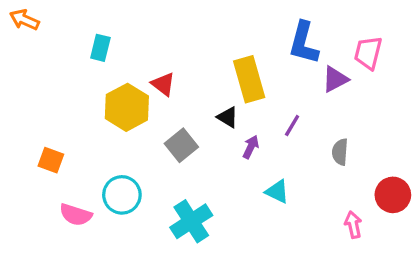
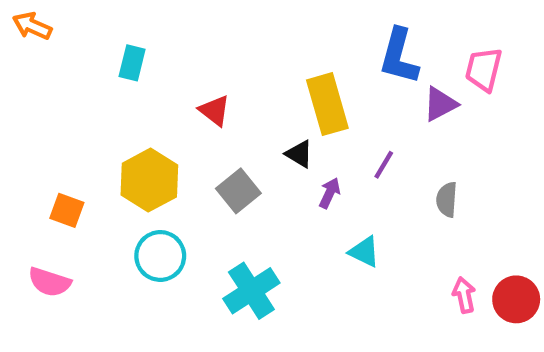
yellow hexagon: (127, 107) -> (149, 180), moved
red circle: (393, 195) -> (516, 299), moved
pink semicircle: (76, 215) -> (50, 282), moved

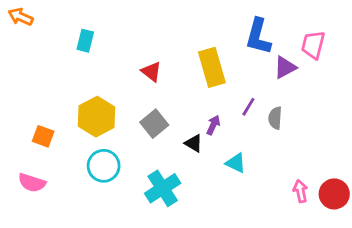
red triangle: (214, 111) -> (151, 72), moved
black triangle: (299, 154) -> (194, 143), moved
gray semicircle: (447, 200) -> (275, 118), moved

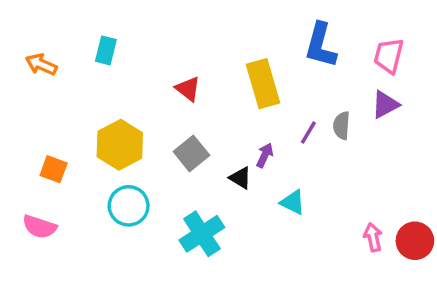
orange arrow: (21, 17) -> (41, 64), moved
purple triangle: (285, 67) -> (385, 105), moved
gray semicircle: (275, 118) -> (342, 126), moved

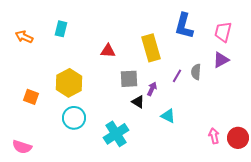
red triangle: (188, 89) -> (108, 51), turned -35
gray square: (191, 153) -> (129, 79), moved, turned 36
pink semicircle: (40, 227) -> (22, 147), moved

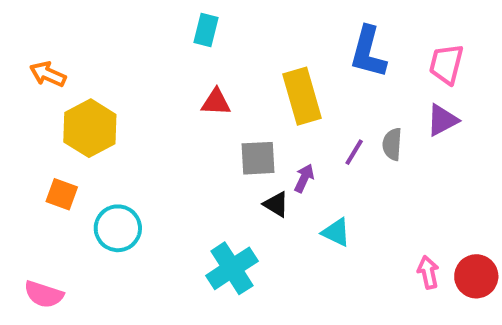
cyan rectangle: (61, 29) -> (206, 30), moved
yellow hexagon: (69, 83) -> (90, 128), moved
cyan circle: (74, 118) -> (118, 228), moved

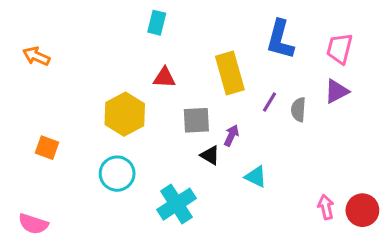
yellow hexagon: (90, 128) -> (125, 114), moved
purple line: (354, 152) -> (269, 102), moved
cyan circle: (118, 228) -> (117, 174), moved

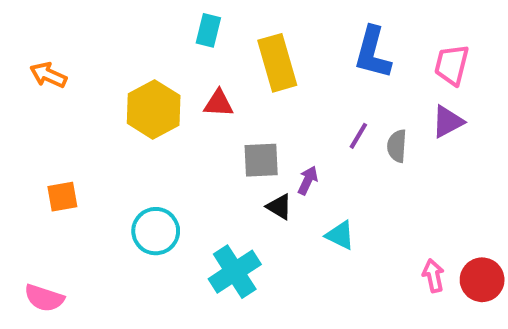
yellow rectangle: (230, 73) -> (277, 63), moved
yellow hexagon: (125, 114) -> (154, 109), moved
orange square: (47, 148) -> (62, 197), turned -30

